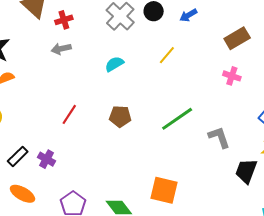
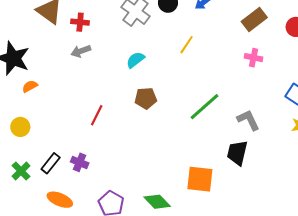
red cross: (64, 20) -> (80, 22), turned 30
brown pentagon: (120, 116) -> (146, 98), moved
black trapezoid: (246, 171) -> (237, 153), moved

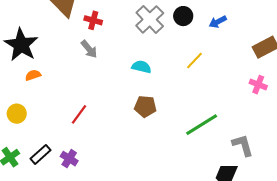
gray arrow: (81, 51) -> (89, 49), turned -120
cyan semicircle: (135, 60) -> (141, 67), turned 42
red line: (97, 115) -> (79, 114), moved

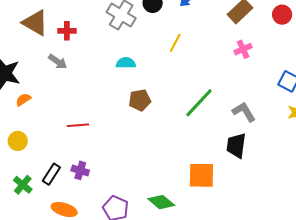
gray arrow: (89, 49) -> (58, 62), moved
pink cross: (258, 85) -> (243, 49), turned -30
red line: (79, 114) -> (78, 125), turned 65

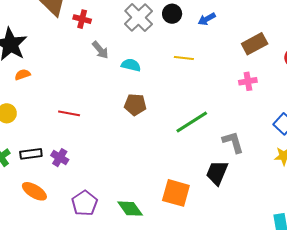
yellow line: (175, 43) -> (184, 58), turned 54
gray arrow: (58, 62) -> (100, 50), moved
black rectangle: (51, 174) -> (31, 154), turned 35

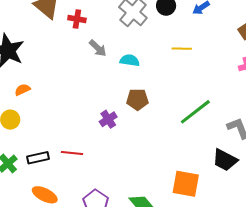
orange semicircle: (23, 75) -> (22, 90), moved
red line: (69, 113) -> (72, 153), moved
purple cross: (60, 158) -> (108, 119), moved, turned 30
black trapezoid: (217, 173) -> (225, 160), turned -80

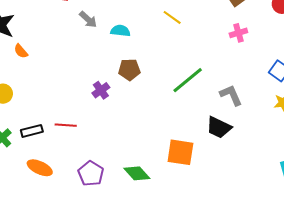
yellow line: (182, 49) -> (172, 17), turned 36
orange semicircle: (22, 90) -> (21, 51), moved, turned -105

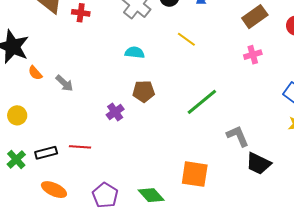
gray arrow: (88, 20) -> (64, 83), moved
gray L-shape: (231, 95) -> (238, 136), moved
black trapezoid: (219, 127) -> (258, 164), moved

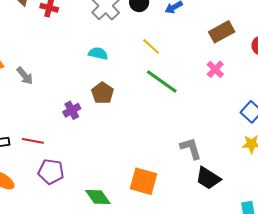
pink cross: (253, 55) -> (215, 69), turned -36
brown pentagon: (144, 91) -> (103, 93), turned 30
green line: (202, 102) -> (162, 81), moved, turned 68
purple pentagon: (105, 195) -> (51, 172), moved, turned -30

